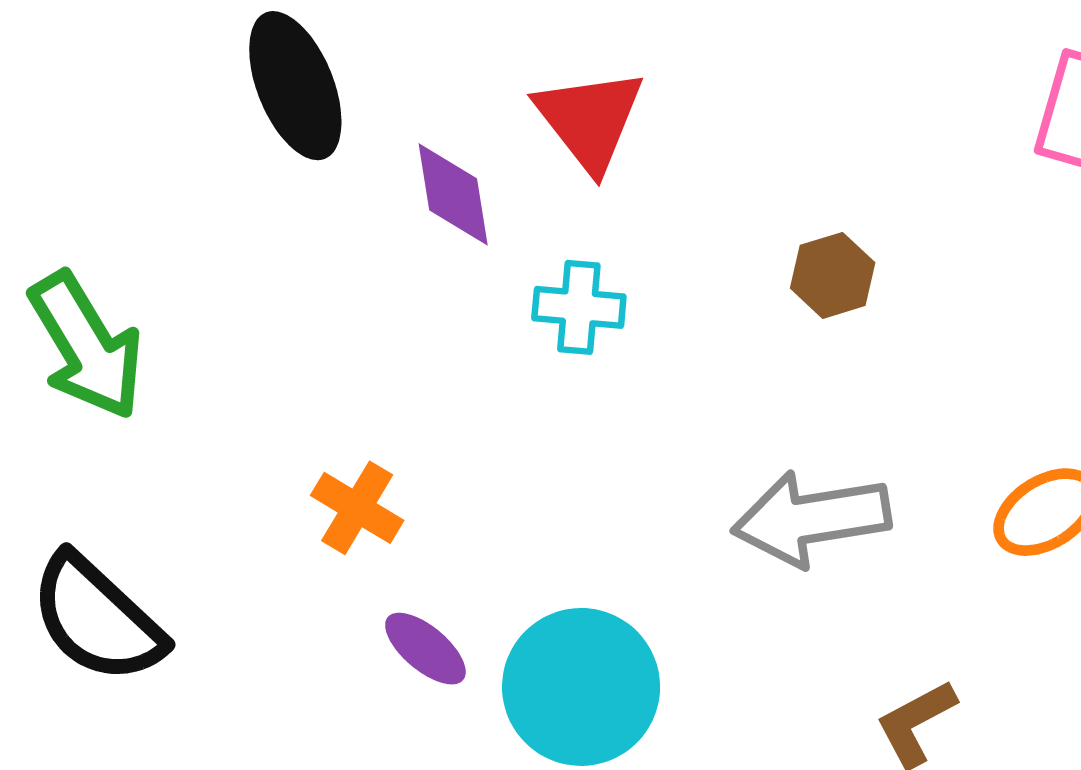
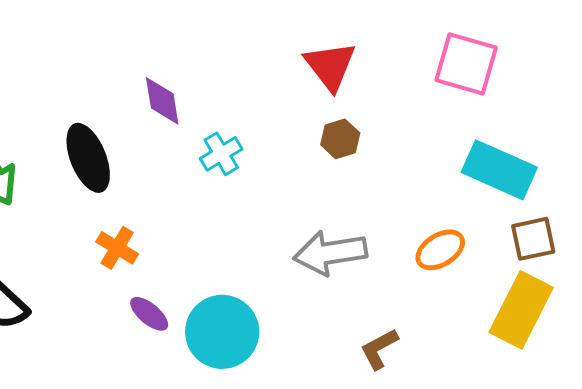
black ellipse: (295, 86) -> (88, 158), moved
red triangle: (590, 120) -> (330, 66), moved
cyan cross: (579, 307) -> (221, 154), turned -36

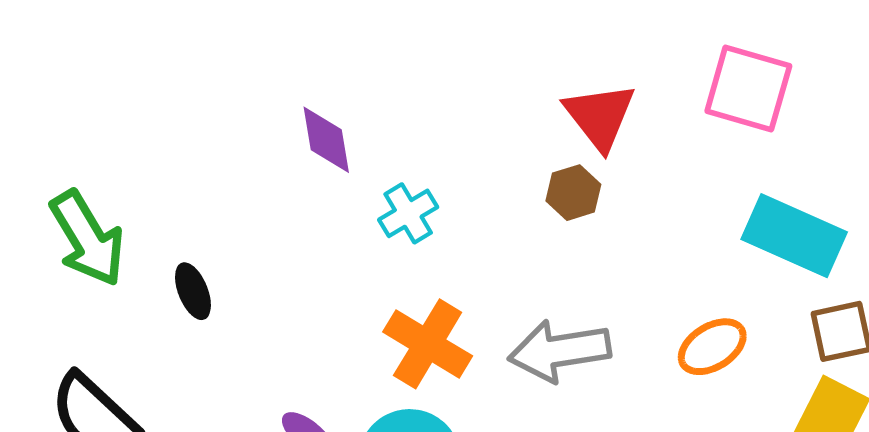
red triangle: (330, 66) -> (600, 116), moved
black ellipse: (88, 158) -> (193, 291), moved, size x0.6
orange cross: (117, 248) -> (428, 344), moved, size x1.5

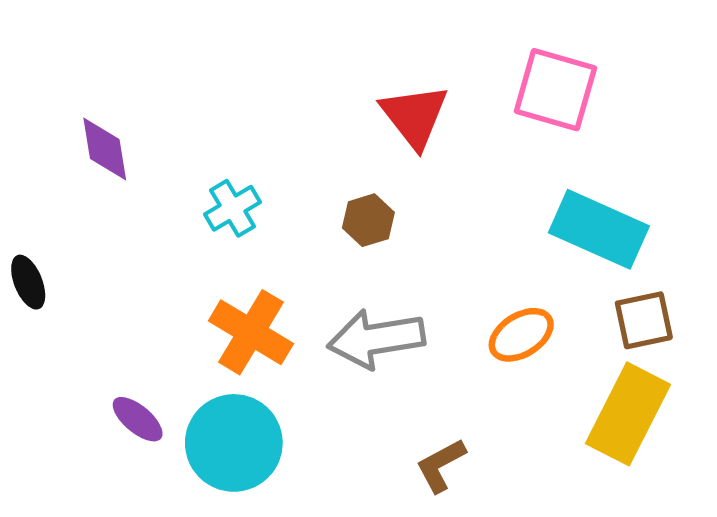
purple diamond: (326, 140) -> (105, 149), moved
brown hexagon: (573, 193) -> (368, 220), moved

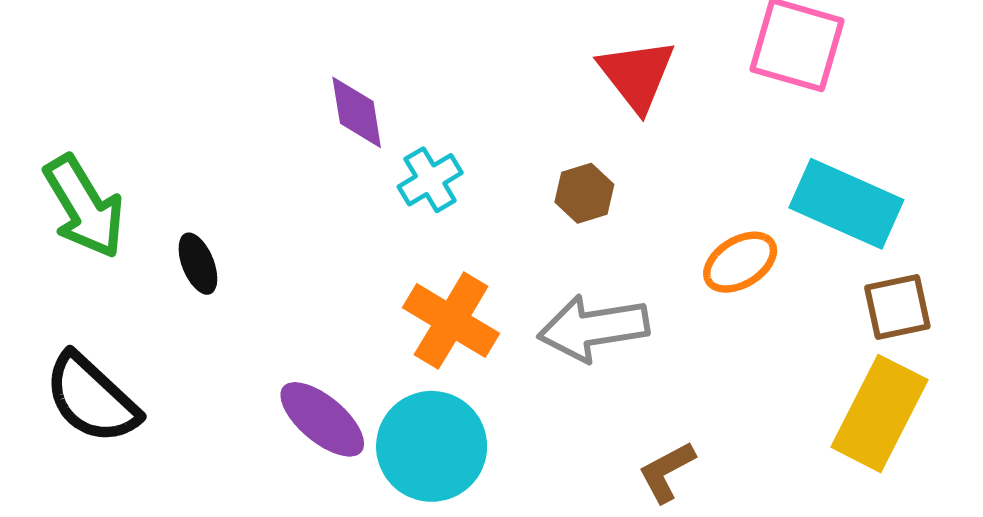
purple diamond: (105, 149) -> (357, 112), moved
orange ellipse: (521, 335) -> (740, 262), moved
purple ellipse: (138, 419) -> (322, 419), size x1.5

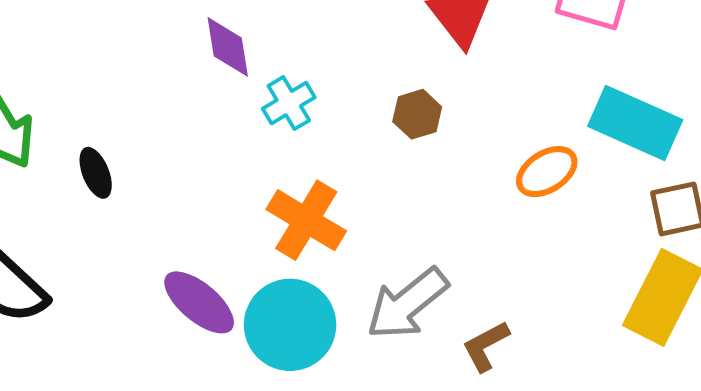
gray arrow: (593, 328) -> (407, 304), moved, turned -30

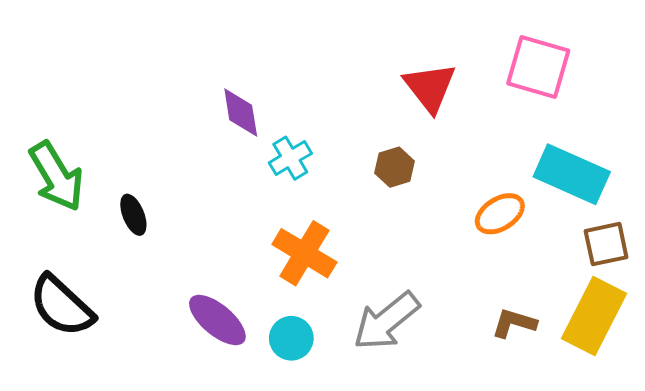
cyan circle: (290, 325) -> (291, 338), size x0.6
brown L-shape: (486, 346) -> (514, 323), moved, turned 45

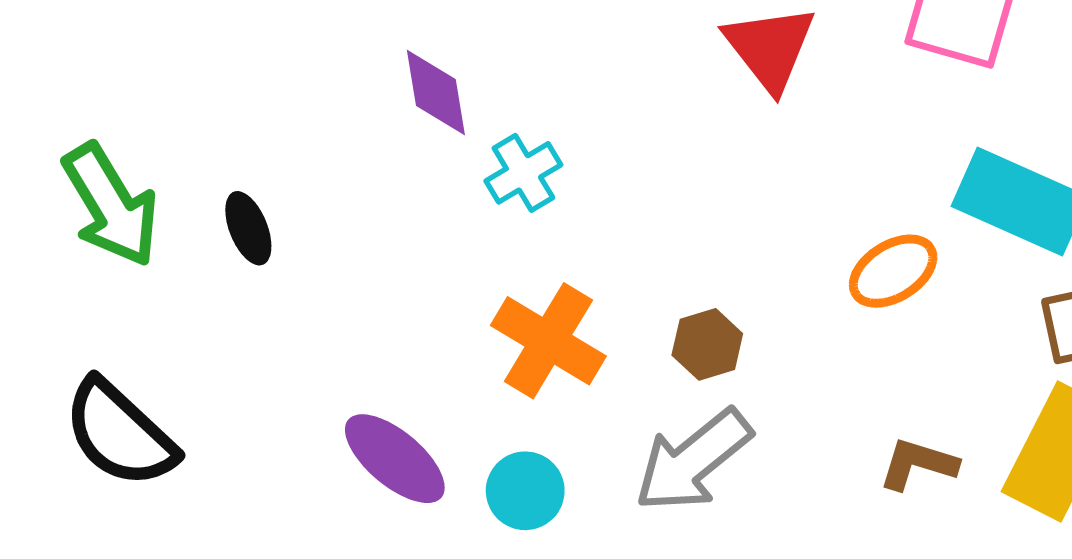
brown hexagon: (395, 167) -> (707, 344), moved
black ellipse: (133, 215) -> (248, 228), moved

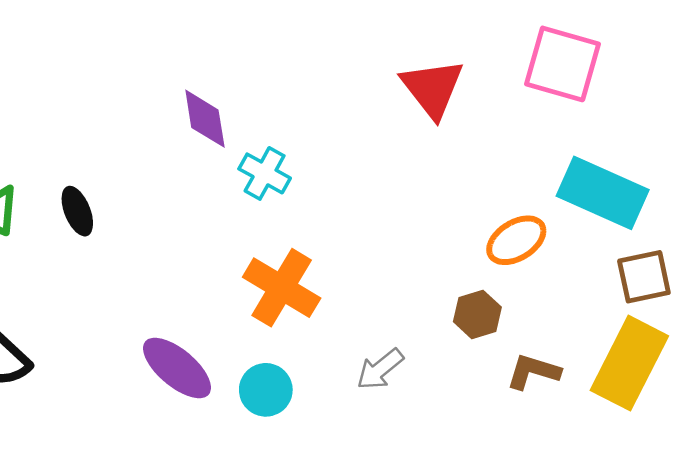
cyan cross: (523, 173) -> (265, 173), turned -30
brown hexagon: (707, 344) -> (477, 314), moved
gray arrow: (693, 460) -> (380, 369), size x0.6

